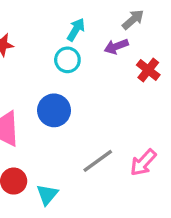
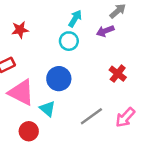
red cross: (148, 70) -> (118, 74), moved
cyan triangle: (47, 194) -> (48, 109), moved, turned -30

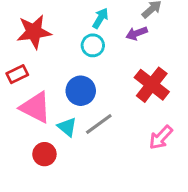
red star: (20, 30) -> (34, 32), size x1.6
red cross: (118, 74) -> (152, 85), size x1.6
gray line: (91, 116) -> (99, 124), moved

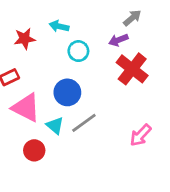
cyan arrow: (100, 18) -> (59, 26), moved, turned -108
red star: (34, 32) -> (25, 39), size x0.7
red cross: (152, 85) -> (132, 69), moved

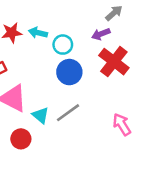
cyan arrow: (59, 26) -> (38, 33), moved
blue circle: (67, 92) -> (69, 72), moved
pink arrow: (140, 135) -> (122, 124), turned 105

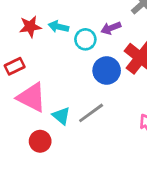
purple arrow: (101, 34) -> (111, 28), moved
blue circle: (69, 72) -> (107, 70), moved

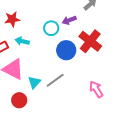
cyan arrow: (58, 27) -> (22, 41), moved
cyan triangle: (61, 116) -> (34, 82), turned 32

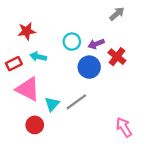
purple arrow: (69, 20) -> (96, 44), moved
red cross: (90, 41) -> (117, 57), size x0.7
pink arrow: (96, 89) -> (124, 127), moved

